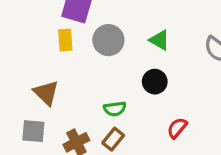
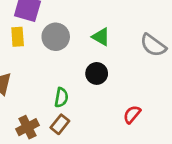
green semicircle: (115, 109) -> (61, 97), turned -72
red semicircle: (177, 128) -> (132, 114), moved

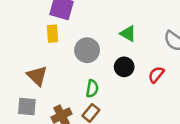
gray circle: (56, 37) -> (87, 50), moved
red semicircle: (132, 114) -> (156, 75), moved

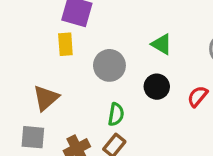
brown triangle: (37, 76) -> (46, 98), turned 35

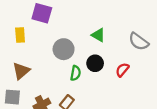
yellow rectangle: (65, 44) -> (20, 35), moved
green semicircle: (116, 114) -> (76, 73), moved

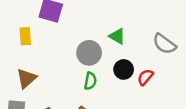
gray circle: (64, 49) -> (89, 53), moved
black circle: (95, 63) -> (124, 69), moved

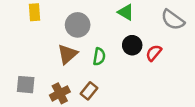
gray circle: (89, 53) -> (78, 25), moved
brown triangle: (26, 78) -> (67, 54), moved

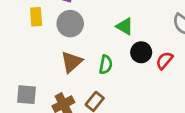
green triangle: (126, 12) -> (125, 26), moved
gray circle: (78, 25) -> (70, 24), moved

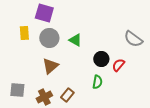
green triangle: (125, 26) -> (75, 40), moved
green semicircle: (106, 65) -> (97, 82), moved

